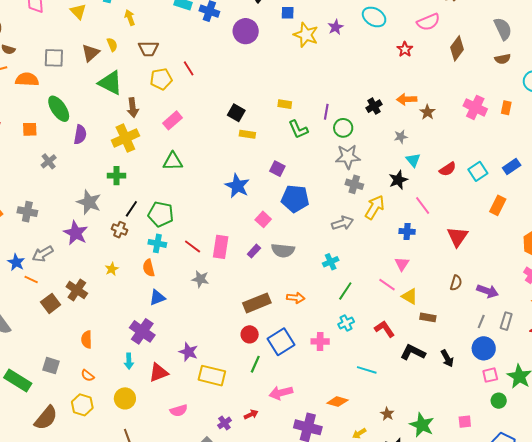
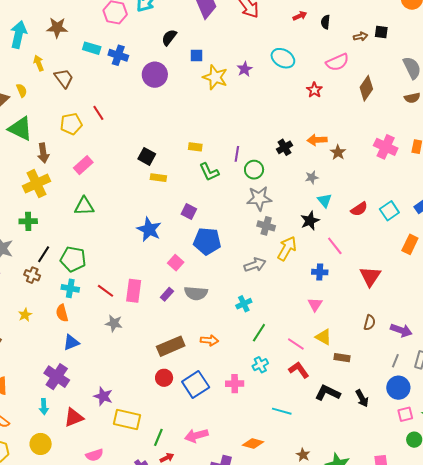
brown trapezoid: (148, 49) -> (64, 78), moved, turned -125
pink line: (387, 285) -> (296, 344), moved
green line: (255, 364) -> (158, 437), moved

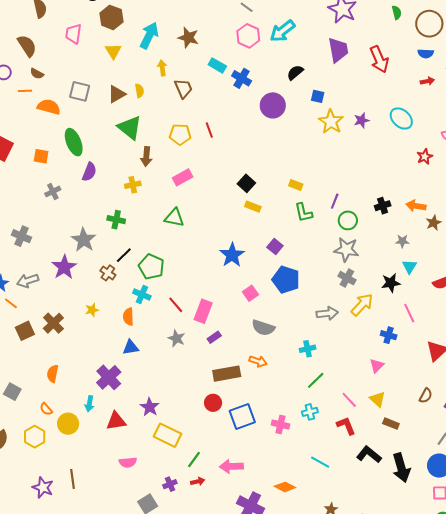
yellow cross: (36, 184) -> (133, 185), size x0.6
purple rectangle: (167, 294) -> (214, 337), moved
orange arrow: (209, 340) -> (258, 361), moved
black arrow: (362, 398) -> (401, 468), size x1.6
yellow circle: (41, 444) -> (68, 424), moved

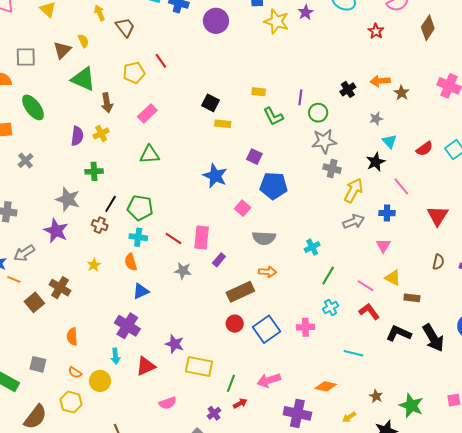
purple semicircle: (89, 172) -> (77, 136), moved
gray arrow: (327, 313) -> (354, 222), moved

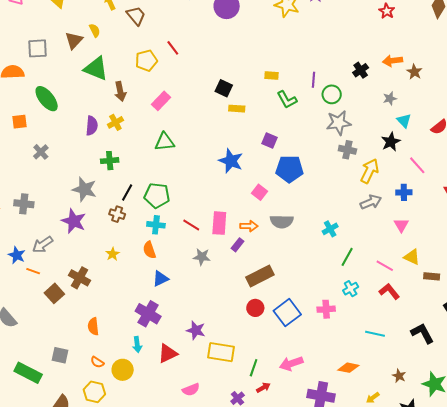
orange arrow: (267, 272) -> (249, 226), moved
black L-shape: (399, 333) -> (422, 333), moved, turned 40

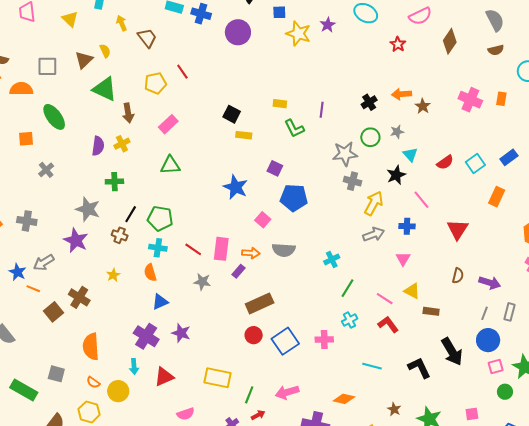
green circle: (332, 94) -> (370, 137), moved
orange semicircle: (93, 326) -> (91, 346), size x1.5
purple star: (196, 330) -> (181, 333), moved

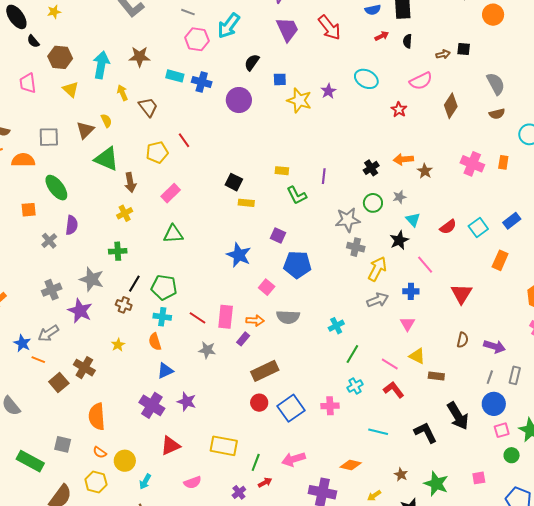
purple semicircle: (98, 146) -> (72, 225), moved
gray cross: (27, 221) -> (52, 290), moved, turned -30
cyan arrow: (134, 367) -> (145, 482), moved, turned 35

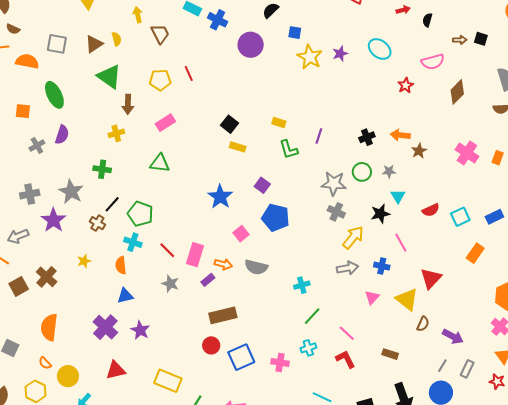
yellow triangle: (417, 356) -> (407, 299), moved, size x1.4

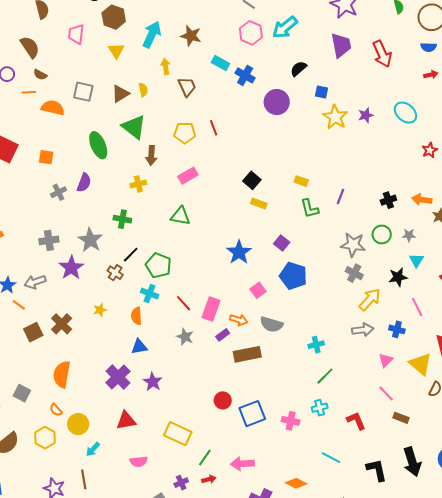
green ellipse: (54, 95) -> (98, 145), moved
brown rectangle: (223, 315) -> (247, 354), moved
pink line: (347, 333) -> (386, 394), moved

